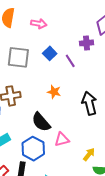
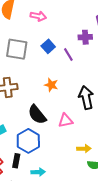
pink triangle: (62, 140) -> (66, 121), moved
yellow arrow: (89, 154) -> (84, 149), turned 48

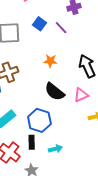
black semicircle: (37, 115) -> (55, 92), moved
pink triangle: (66, 121) -> (81, 95), moved

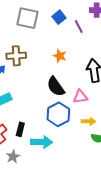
blue hexagon: (39, 120) -> (58, 114), moved
cyan arrow: (55, 149) -> (42, 142), size x1.5

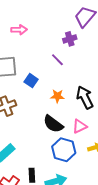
blue square: (59, 17) -> (31, 81), moved
orange star: (60, 56) -> (57, 96), moved

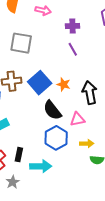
purple cross: (70, 39) -> (72, 26), moved
blue square: (31, 81) -> (40, 83), moved, size x1.6

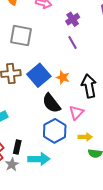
purple cross: (72, 26) -> (73, 19), turned -32
pink triangle: (77, 119) -> (76, 113), turned -35
gray star: (13, 182) -> (12, 164), moved

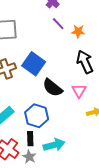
orange star: (63, 77) -> (78, 31), moved
blue hexagon: (55, 131) -> (37, 116), moved

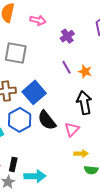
purple line: (58, 24) -> (66, 67), moved
blue hexagon: (37, 116) -> (20, 120), moved

